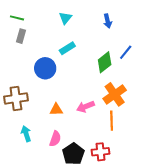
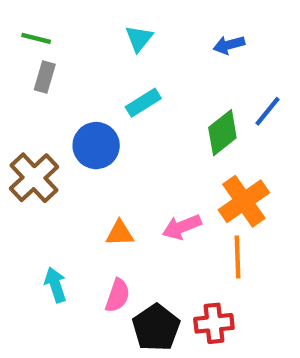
blue arrow: (108, 21) -> (229, 45), turned 88
brown cross: (16, 98) -> (34, 178), moved, turned -35

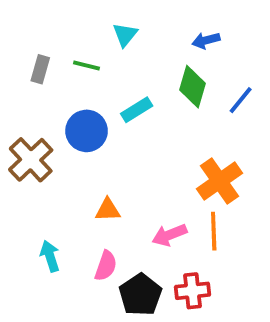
green line: (36, 38) -> (87, 65), moved
cyan rectangle: (143, 103) -> (137, 110), moved
green diamond: (222, 133) -> (192, 87), moved, turned -36
pink arrow: (182, 227) -> (169, 235), moved

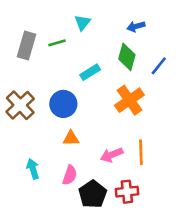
green line: (87, 65) -> (57, 43), turned -30
gray rectangle: (40, 69) -> (26, 45), size x1.5
blue circle: (87, 131) -> (63, 104), moved
orange cross: (219, 181) -> (129, 100), moved

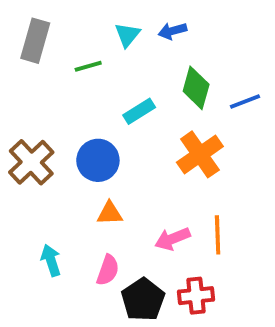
blue arrow: (136, 26) -> (172, 31), moved
gray rectangle: (26, 45) -> (35, 41), moved
blue line: (159, 66) -> (245, 102), turned 30

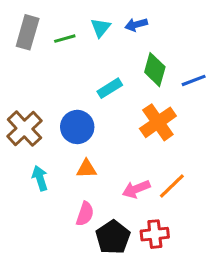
green line: (88, 66) -> (65, 39), moved
orange line: (218, 235) -> (172, 186), turned 48
cyan arrow: (51, 260) -> (40, 178), moved

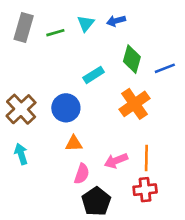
cyan arrow: (40, 178) -> (21, 154), moved
orange line: (172, 186) -> (146, 158), turned -45
pink semicircle: (85, 214) -> (82, 174), moved
red cross: (155, 234) -> (145, 190), moved

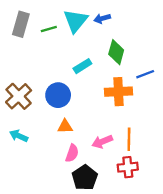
cyan triangle: (86, 23) -> (76, 21), size x1.6
blue line: (165, 68) -> (145, 74), moved
orange cross: (134, 104) -> (118, 92), turned 32
cyan arrow: (21, 154) -> (19, 136), turned -48

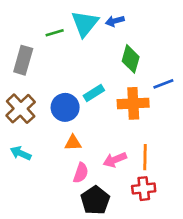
gray rectangle: (21, 24) -> (23, 60), moved
cyan rectangle: (82, 66) -> (94, 93), moved

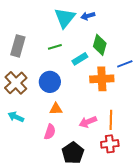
green line: (55, 33) -> (55, 47), moved
cyan rectangle: (94, 93) -> (80, 59), moved
pink semicircle: (81, 173) -> (50, 132), moved

